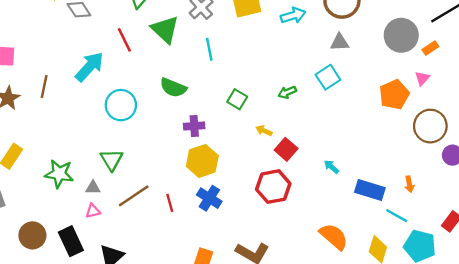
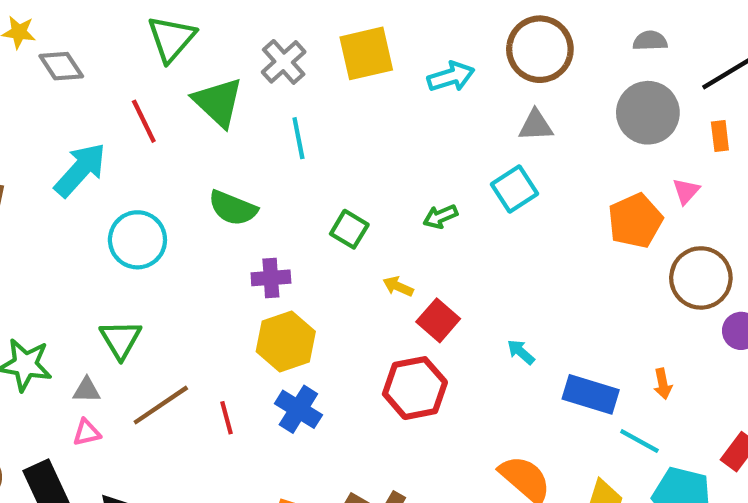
orange rectangle: (430, 48) -> (720, 136), moved, turned -63

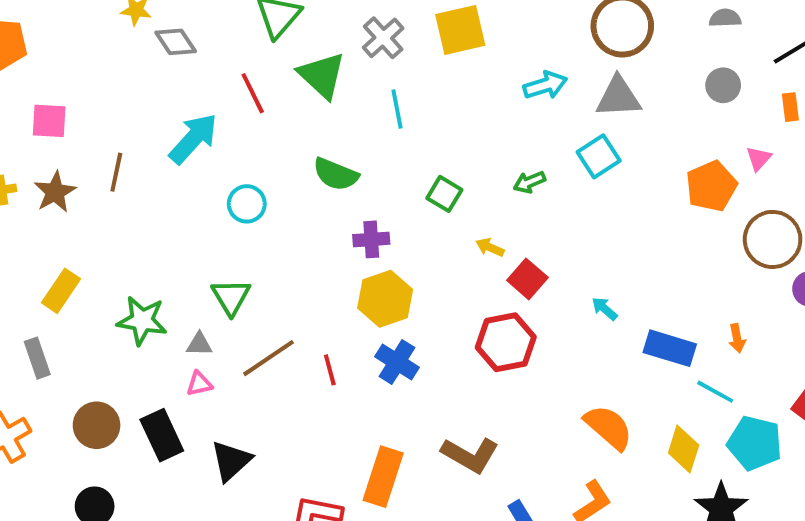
cyan arrow: (451, 77) -> (545, 85), moved
gray circle: (648, 113) -> (723, 85), size x0.6
gray triangle: (536, 125) -> (618, 97), size x1.4
cyan circle: (137, 240) -> (247, 204), size x0.7

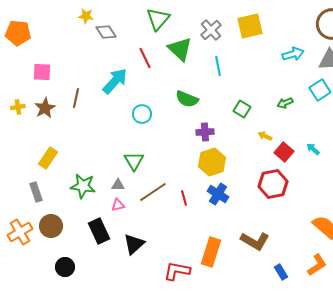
cyan arrow: (605, 309) -> (313, 149), moved
green star: (142, 320) -> (83, 186), moved
brown circle: (97, 425) -> (51, 226), moved

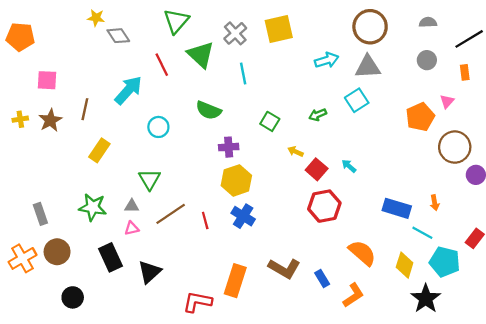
yellow rectangle: (48, 158) -> (99, 150), moved
red hexagon: (273, 184) -> (324, 206), moved
blue rectangle: (281, 272) -> (322, 278), moved

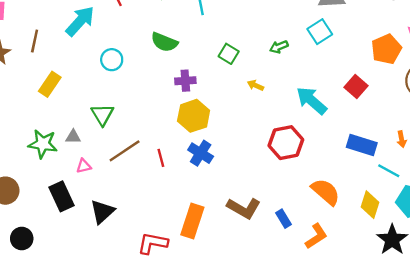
cyan arrow: (349, 166) -> (312, 101), size x2.0
red square: (317, 169) -> (356, 87), moved
gray triangle: (132, 206) -> (73, 137), moved

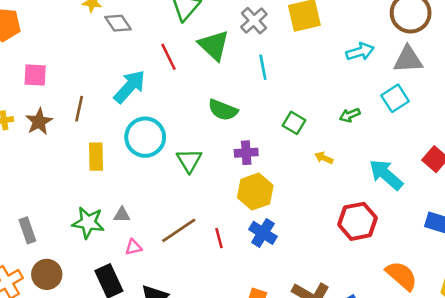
cyan circle: (112, 60) -> (145, 137), moved, size x1.6
yellow rectangle: (50, 84) -> (96, 157), turned -35
green triangle: (102, 115) -> (189, 160), moved

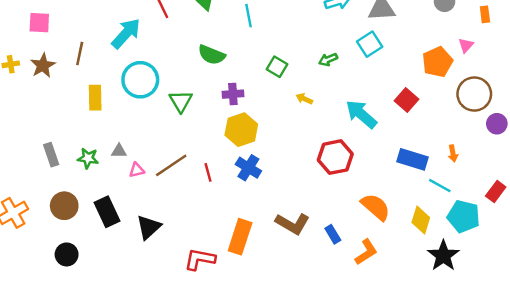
green star: (88, 223) -> (88, 158), size x0.7
gray rectangle: (27, 230) -> (51, 155), moved
pink triangle: (133, 247) -> (137, 170), moved
brown circle: (47, 274) -> (64, 206), moved

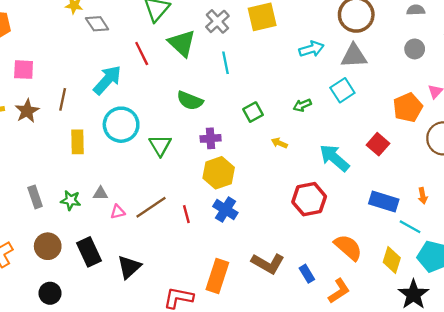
green square: (277, 67) -> (253, 112), turned 30

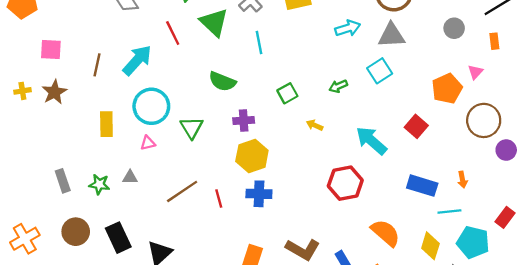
brown line: (63, 99) -> (97, 65), moved
blue cross: (225, 210) -> (259, 194), turned -30
pink triangle: (118, 212) -> (148, 143), moved
cyan line: (410, 227) -> (449, 212), turned -35

